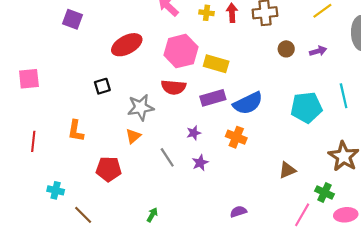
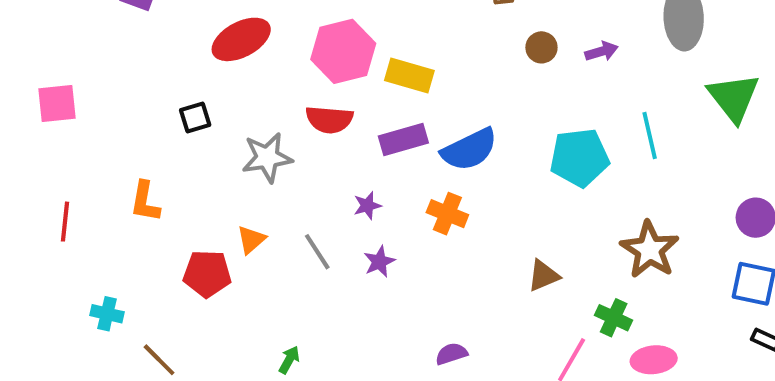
orange triangle: (133, 136) -> (251, 240), moved

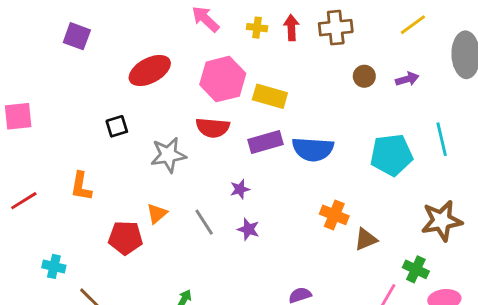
blue semicircle: (469, 150) -> (313, 149), turned 30
orange cross: (447, 214) -> (334, 215), moved
red line: (65, 222) -> (24, 201), turned 52
brown star: (650, 250) -> (442, 221), turned 30
purple star: (379, 262) -> (248, 229), turned -30

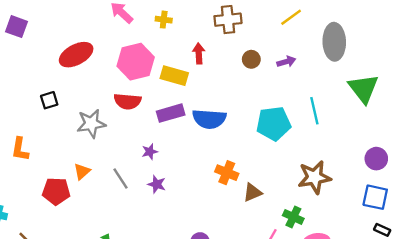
red arrow: (291, 28) -> (199, 53), moved

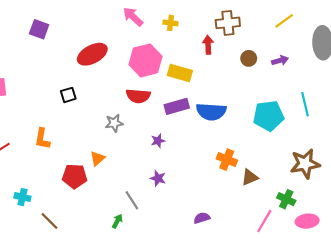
red arrow: (199, 53) -> (208, 45), moved
gray star: (91, 124) -> (114, 123), moved, size x0.7
gray line: (120, 178) -> (132, 200), moved
purple star: (157, 184) -> (158, 178), moved

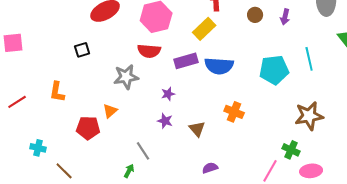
purple arrow: (280, 60) -> (285, 17), turned 119
yellow rectangle: (180, 73) -> (204, 29), moved, turned -60
gray star: (114, 123) -> (126, 77), size x1.4
brown triangle: (250, 177) -> (197, 129), moved, turned -48
purple star: (158, 178) -> (165, 121), moved

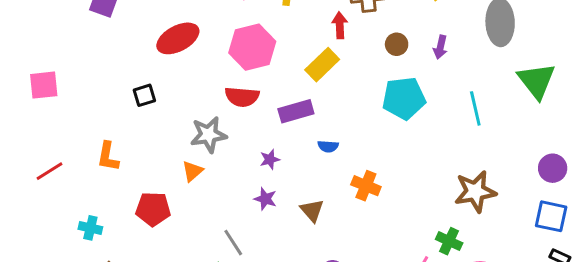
blue semicircle: (219, 66) -> (328, 146), moved, size x0.5
cyan pentagon: (274, 70) -> (404, 98), moved
orange triangle: (110, 111) -> (192, 171), moved
cyan cross: (38, 148) -> (90, 228), moved

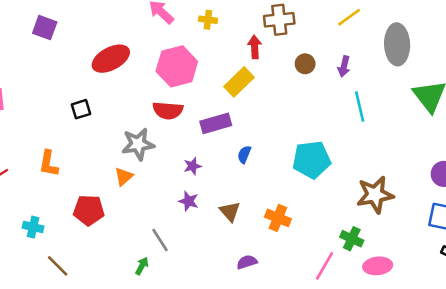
cyan pentagon: (404, 98) -> (312, 160), moved
cyan line: (475, 108) -> (360, 107), moved
blue semicircle: (328, 146) -> (244, 154), turned 108
orange cross: (366, 186) -> (278, 218), moved

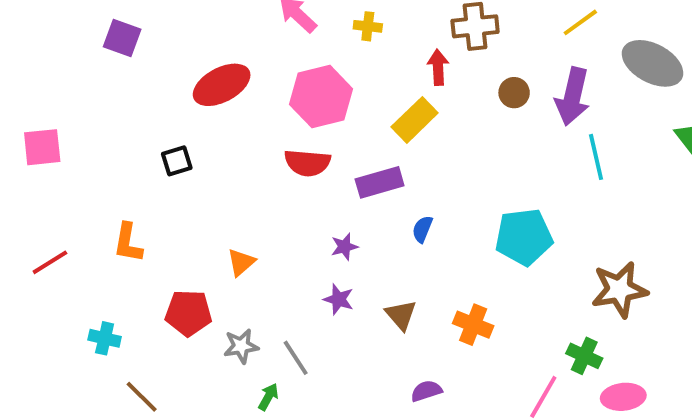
gray ellipse: (397, 44) -> (653, 63), turned -60
purple arrow: (344, 66) -> (573, 97), size x1.8
gray star: (138, 144) -> (241, 346), moved, size x0.7

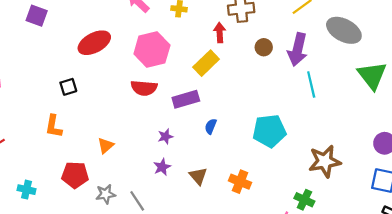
orange L-shape: (128, 243) -> (54, 126), moved
purple star: (339, 299) -> (162, 167), turned 30

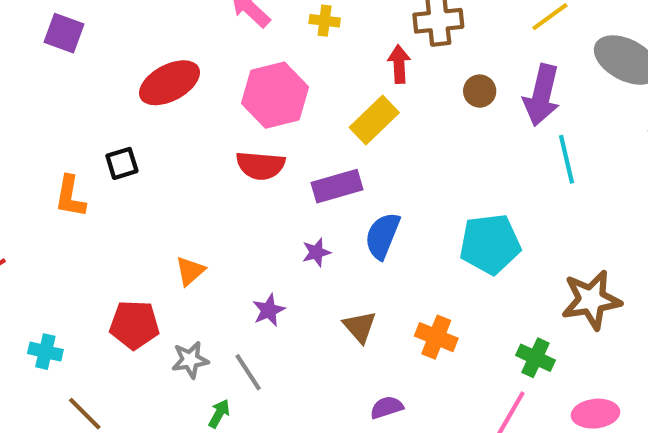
orange L-shape: (54, 126) -> (70, 196), moved
blue semicircle: (211, 126) -> (382, 236), size x1.6
purple star: (165, 136) -> (316, 252), moved
purple star: (162, 167) -> (269, 310), moved
green cross: (304, 200) -> (535, 358), moved

